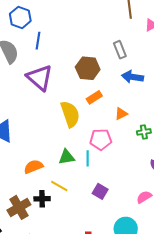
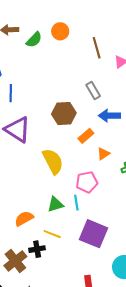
orange rectangle: (94, 97) -> (86, 136), moved
purple square: (100, 191) -> (94, 234), size x1.8

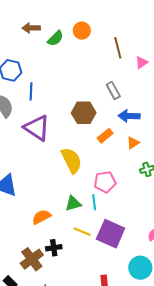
orange triangle: (103, 154) -> (133, 143), moved
yellow line: (52, 234) -> (82, 232), moved

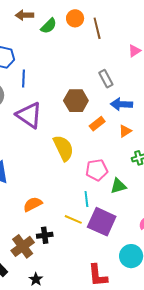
brown line: (118, 48) -> (97, 28), moved
cyan line: (94, 202) -> (86, 199), moved
green triangle: (73, 203) -> (118, 186), moved

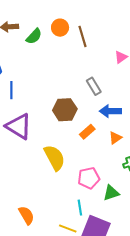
orange semicircle: (33, 204) -> (26, 215), turned 90

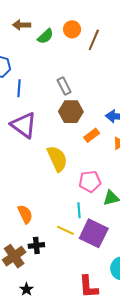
brown line: (83, 36) -> (94, 40), turned 35
gray rectangle: (94, 86) -> (64, 86), moved

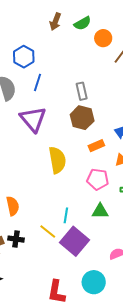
brown arrow: (22, 25) -> (55, 22), turned -84
green semicircle: (45, 36) -> (82, 23), moved
pink pentagon: (90, 181) -> (98, 179), moved

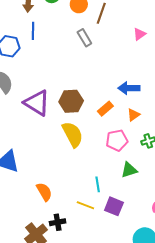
blue line: (38, 82) -> (33, 31), moved
gray rectangle: (82, 91) -> (84, 38), moved
brown hexagon: (82, 118) -> (71, 101), moved
purple square: (74, 241) -> (114, 206), size x0.7

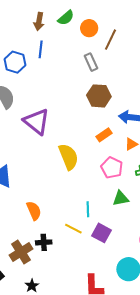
brown hexagon: (71, 101) -> (99, 96), moved
pink pentagon: (117, 140) -> (112, 168), turned 30

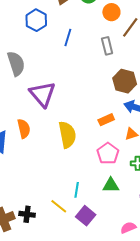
blue line: (41, 49) -> (68, 38), moved
blue hexagon: (15, 62) -> (36, 20), moved
brown hexagon: (99, 96) -> (125, 81), moved
orange semicircle: (34, 211) -> (24, 129), moved

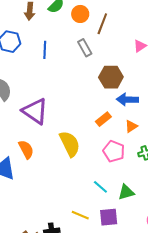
green triangle: (111, 185) -> (126, 192), moved
cyan line: (77, 190) -> (100, 187), moved, turned -42
purple square: (86, 216) -> (109, 217), turned -30

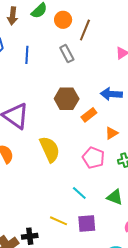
brown hexagon: (111, 77) -> (67, 99), moved
blue arrow: (127, 100) -> (111, 94), moved
orange rectangle: (103, 119) -> (89, 115), moved
green triangle: (126, 192) -> (115, 197), moved, turned 36

